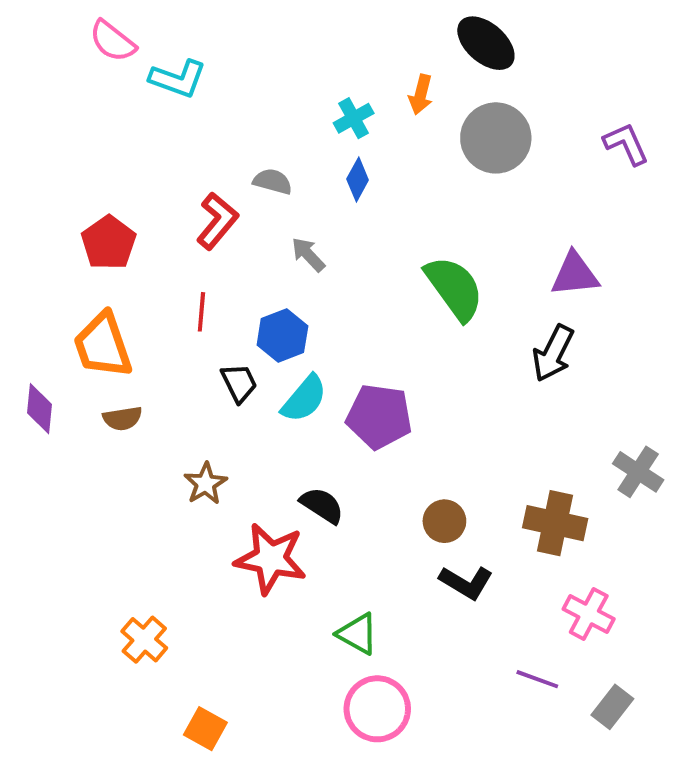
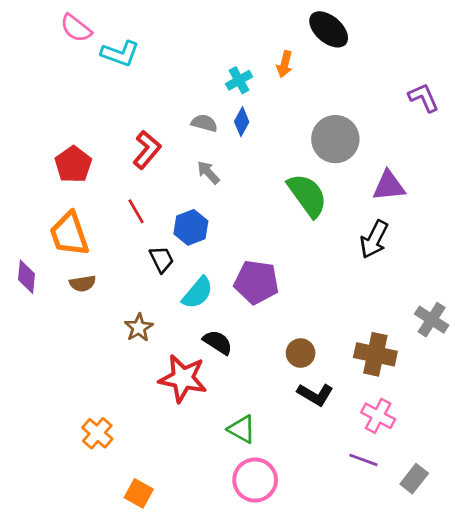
gray circle: (496, 138) -> (335, 139), moved
gray semicircle: (273, 181) -> (204, 123), moved
red line: (201, 312) -> (136, 211), turned -35
cyan semicircle: (304, 399) -> (198, 293), moved
pink cross: (589, 614) -> (378, 416), moved

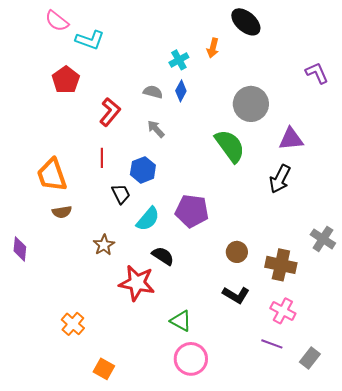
red pentagon: (73, 164) -> (66, 80), moved
red line: (136, 211) -> (102, 158), turned 30
purple diamond: (26, 277) -> (20, 249), moved
brown circle: (301, 353) -> (237, 252), moved

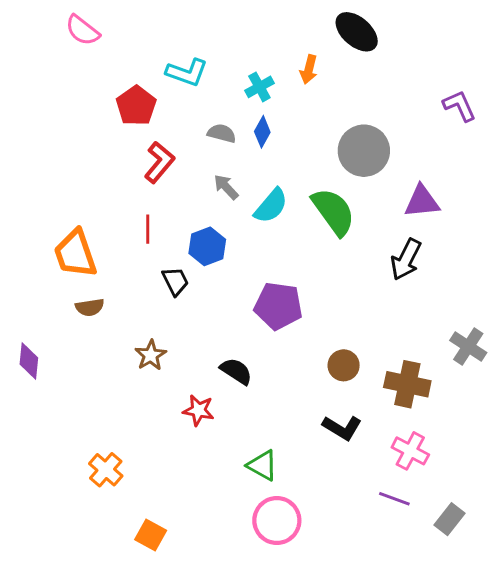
cyan L-shape: (90, 40) -> (187, 72), moved
red pentagon: (66, 80) -> (136, 106), moved
cyan semicircle: (148, 219) -> (271, 206), moved
red star: (137, 283) -> (199, 410), size x0.6

